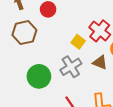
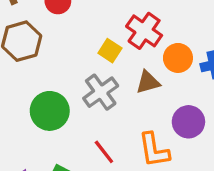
brown triangle: (100, 62) -> (148, 82), turned -35

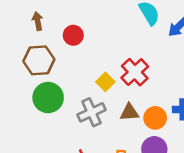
orange circle: (178, 58) -> (155, 118), moved
green circle: (50, 111) -> (48, 98), moved

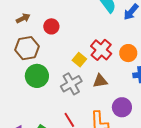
brown arrow: (38, 21) -> (23, 18), turned 80
orange circle: (155, 118) -> (128, 53), moved

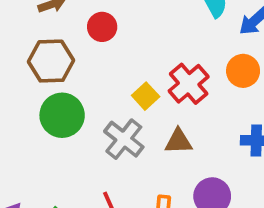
orange circle: (128, 53) -> (243, 71), moved
gray cross: (71, 84) -> (124, 139), turned -30

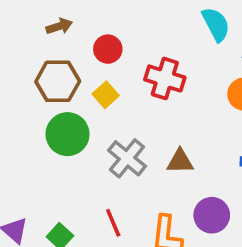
red cross: (189, 84) -> (165, 78), moved, turned -33
yellow square: (146, 96) -> (106, 95), moved

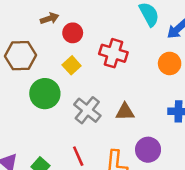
brown arrow: (59, 26) -> (50, 19), moved
brown hexagon: (58, 81) -> (21, 56), moved

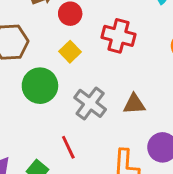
red line: (78, 156) -> (68, 147), moved

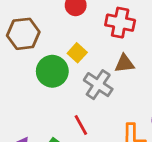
yellow square: (70, 52) -> (77, 53), moved
brown triangle: (134, 104) -> (125, 63), moved

